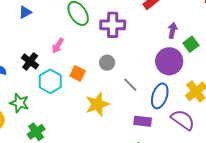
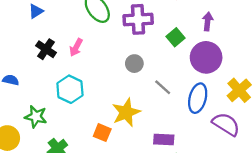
green square: (191, 44) -> (176, 37), moved
black cross: (30, 61) -> (46, 49), moved
orange square: (78, 73) -> (102, 133), moved
purple rectangle: (143, 121) -> (164, 139), moved

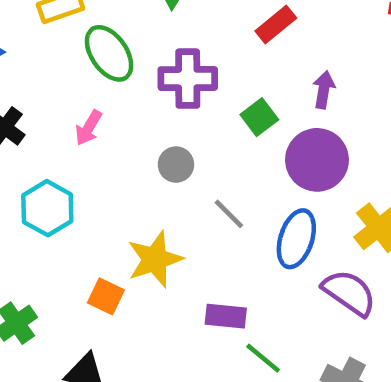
pink arrow: (76, 47) -> (89, 128), moved

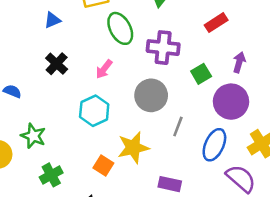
gray circle: (176, 165) -> (151, 95), size x1.6
cyan hexagon: (47, 208) -> (94, 111), moved
gray line: (229, 214) -> (178, 127), turned 60

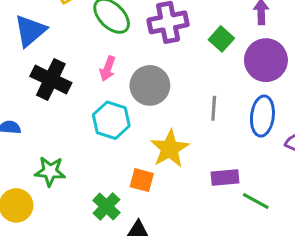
blue triangle: (52, 20) -> (30, 31), size x1.6
black cross: (57, 64) -> (51, 80), size x1.4
gray circle: (151, 95) -> (150, 85), moved
green cross: (51, 175) -> (106, 206), moved

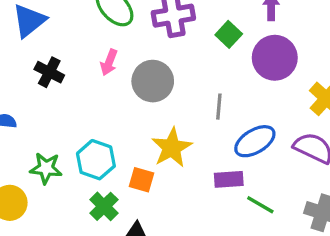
black cross: (51, 80) -> (49, 72), size x0.7
blue ellipse: (262, 116) -> (255, 141), moved, turned 51
cyan hexagon: (111, 120) -> (96, 160), moved

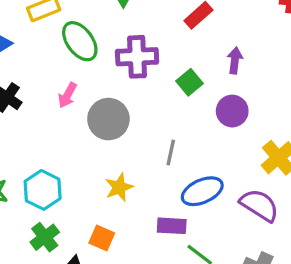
purple circle: (275, 58) -> (232, 111), size x0.7
yellow star: (172, 148) -> (119, 187), size x0.7
orange square: (142, 180) -> (102, 238), moved

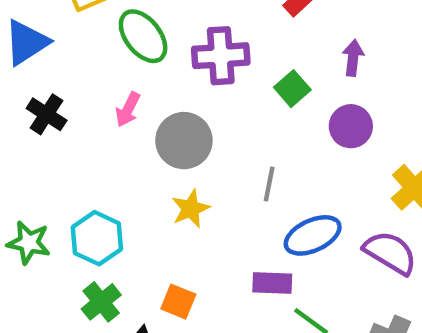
yellow star: (119, 187) -> (191, 209), moved

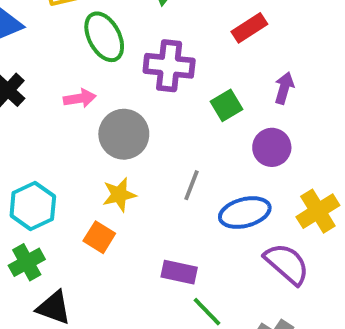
pink arrow: (128, 109) -> (80, 98), turned -136
blue ellipse: (313, 235) -> (245, 213), moved
orange square: (178, 302) -> (99, 237), moved

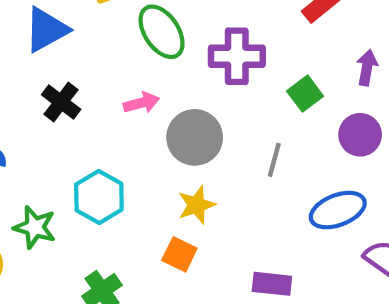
gray line: (191, 185) -> (274, 160), moved
cyan hexagon: (33, 206) -> (99, 197), moved

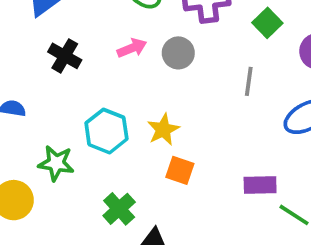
gray circle: (195, 137) -> (178, 53), moved, size x0.7
yellow star: (197, 205) -> (163, 130), moved

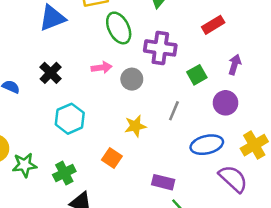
black cross: (65, 56) -> (51, 73), moved
yellow star: (163, 130) -> (135, 126), moved
green star: (56, 163) -> (25, 165), moved, turned -30

